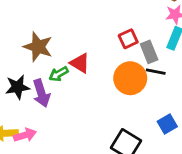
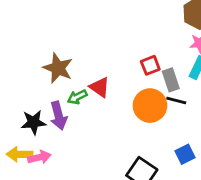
black star: (18, 87) -> (34, 122), moved

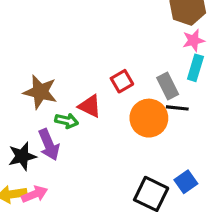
red square: (150, 65) -> (122, 81), moved
green arrow: (77, 97) -> (67, 121), turned -132
blue square: (185, 154) -> (186, 182), moved

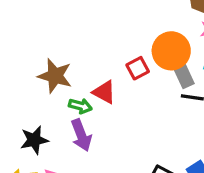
orange circle: (149, 118) -> (171, 51), moved
purple arrow: (49, 145) -> (81, 135), moved

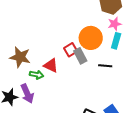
gray rectangle: (183, 75) -> (80, 56), moved
purple arrow: (81, 135) -> (27, 94), moved

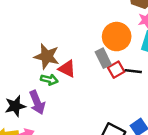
red square: (71, 50) -> (116, 70), moved
brown star: (20, 57) -> (47, 56), moved

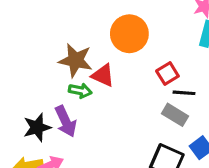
orange circle: (117, 37) -> (129, 34), moved
gray rectangle: (103, 58) -> (175, 115), moved, turned -30
black line: (133, 71) -> (184, 93), moved

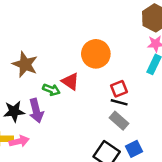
brown star: (75, 60) -> (25, 64), moved
black line: (184, 93) -> (119, 102), moved

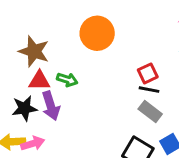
orange circle: (96, 54) -> (97, 33), moved
red triangle: (70, 81) -> (39, 81), moved, turned -30

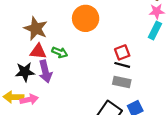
gray rectangle: (150, 112) -> (122, 82), turned -30

